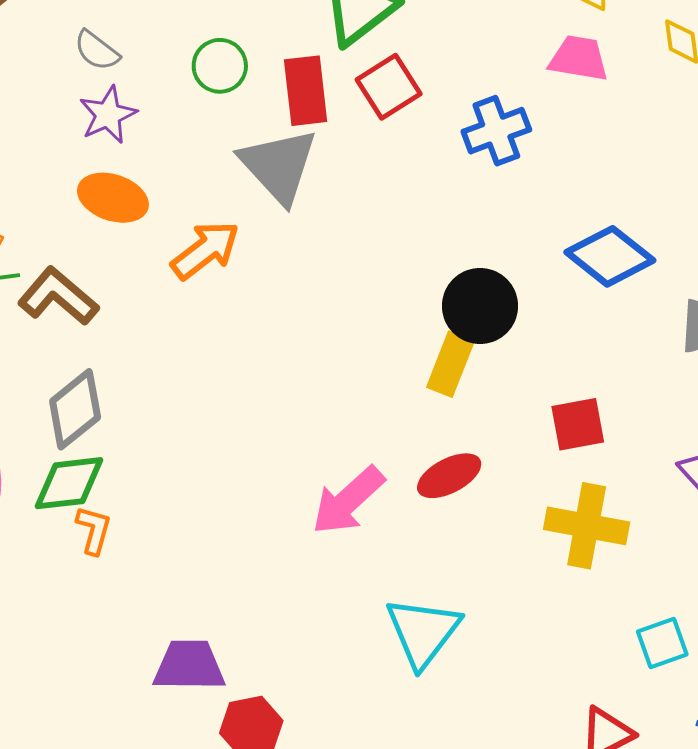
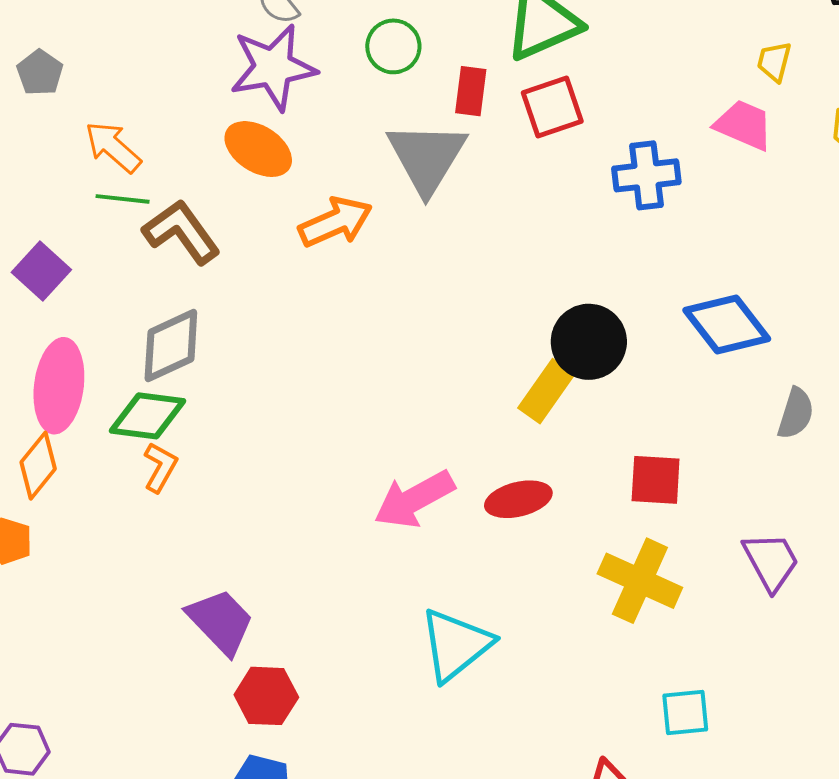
red rectangle: (306, 91) -> (471, 91), size x0.7
purple star: (108, 115) -> (273, 67), size x1.5
purple trapezoid: (189, 666) -> (221, 622), turned 32

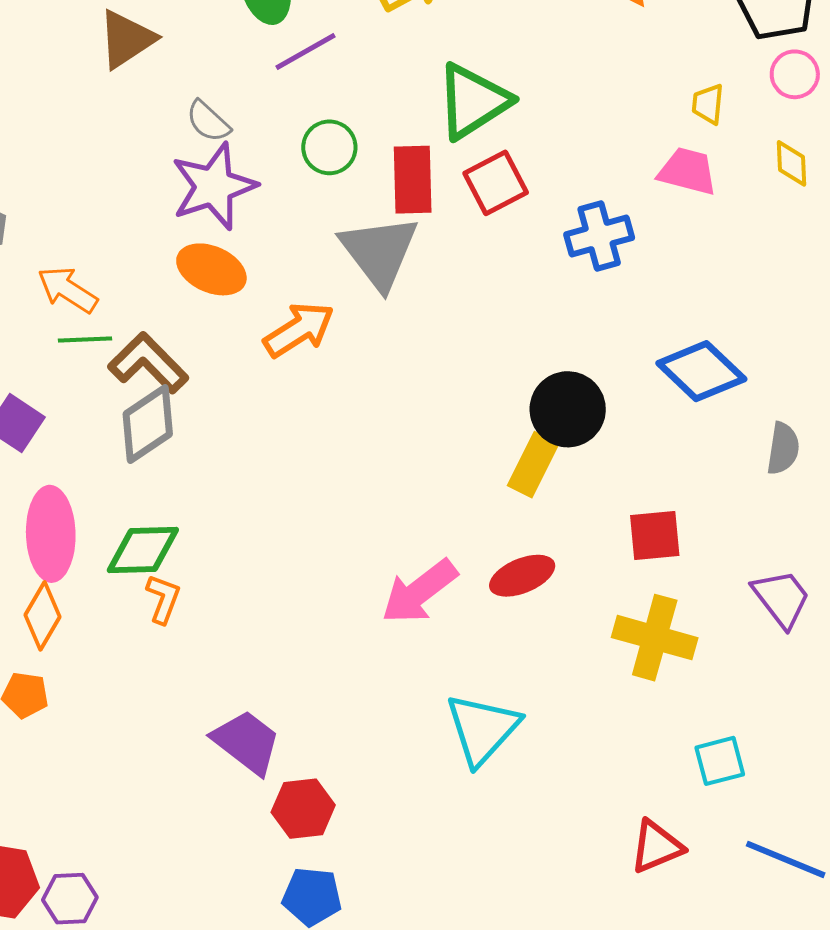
red rectangle: (471, 91) -> (413, 180), size x1.4
gray diamond: (171, 345) -> (148, 424), moved

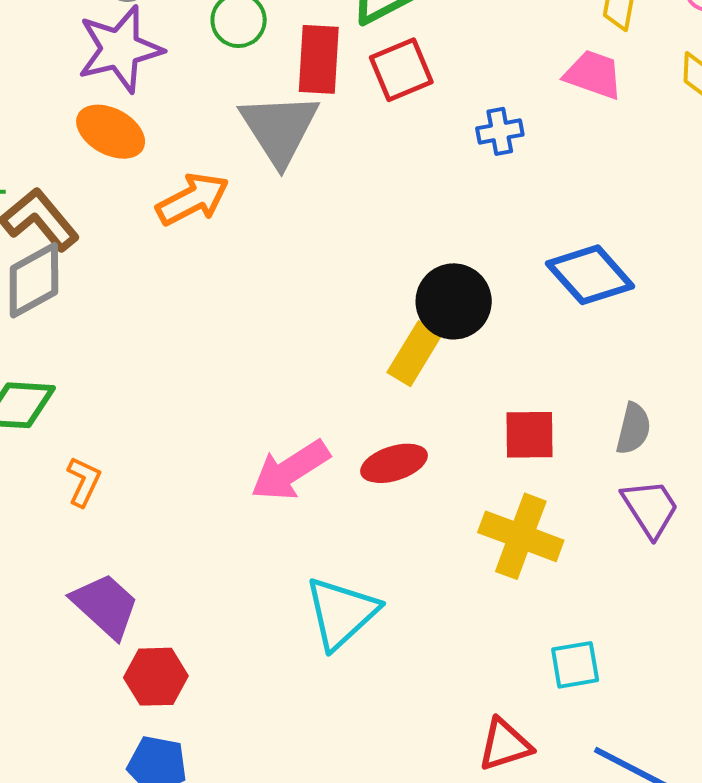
blue cross: (599, 236) -> (500, 131), size x0.7
gray semicircle: (783, 448) -> (633, 429), moved
orange L-shape: (163, 599) -> (84, 482), moved

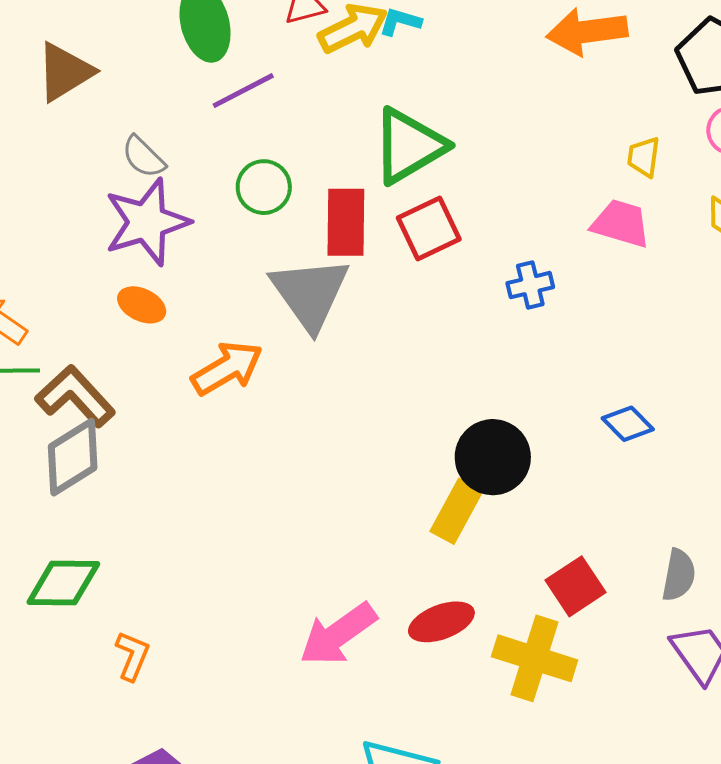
orange ellipse: (111, 132) -> (142, 305), size x0.7
blue diamond: (590, 275) -> (628, 424), size x0.6
red square: (530, 435) -> (575, 586), turned -30
yellow cross: (521, 536) -> (535, 658), moved

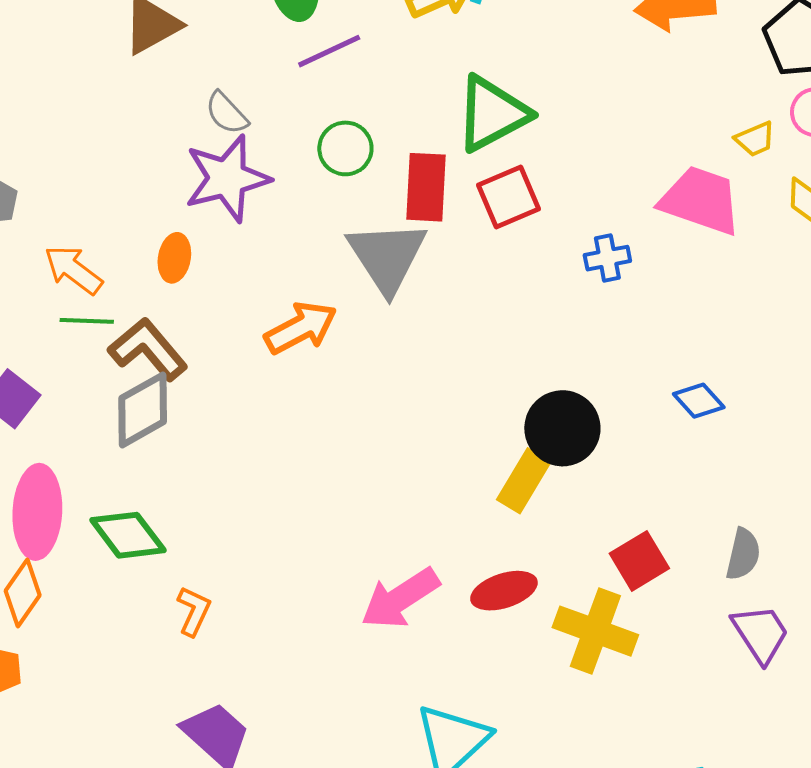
yellow trapezoid: (644, 157) -> (755, 139), moved, turned -123
pink trapezoid: (621, 223) -> (701, 200), size x1.4
orange ellipse: (142, 305) -> (174, 258), moved, turned 72
green diamond: (63, 583) -> (128, 535), turned 50

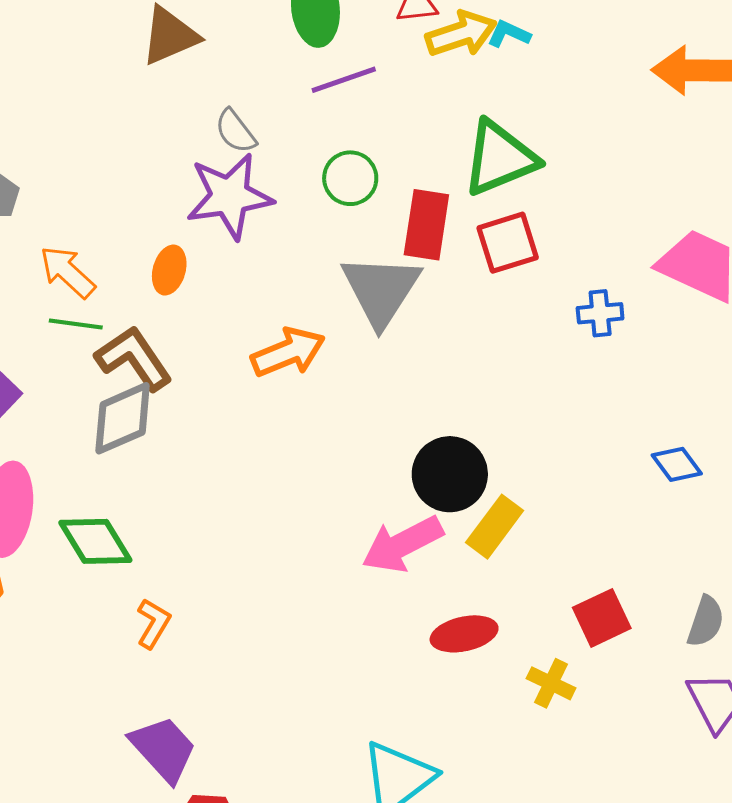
black circle: (562, 428) -> (450, 474), moved
pink arrow: (400, 598) -> (402, 544), moved
yellow cross: (595, 631) -> (551, 683), size x0.6

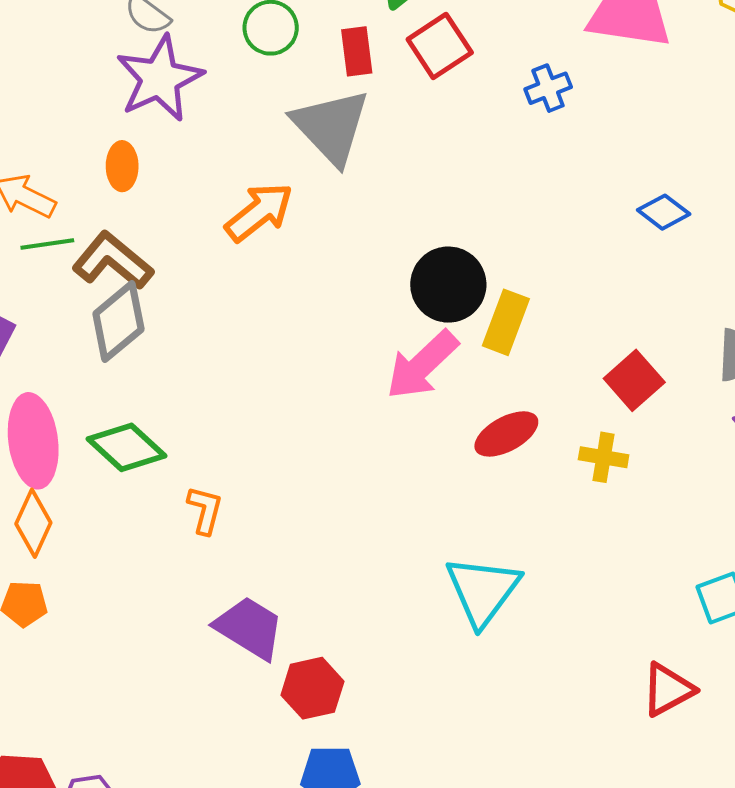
red rectangle: (426, 225) -> (357, 51), size x0.7

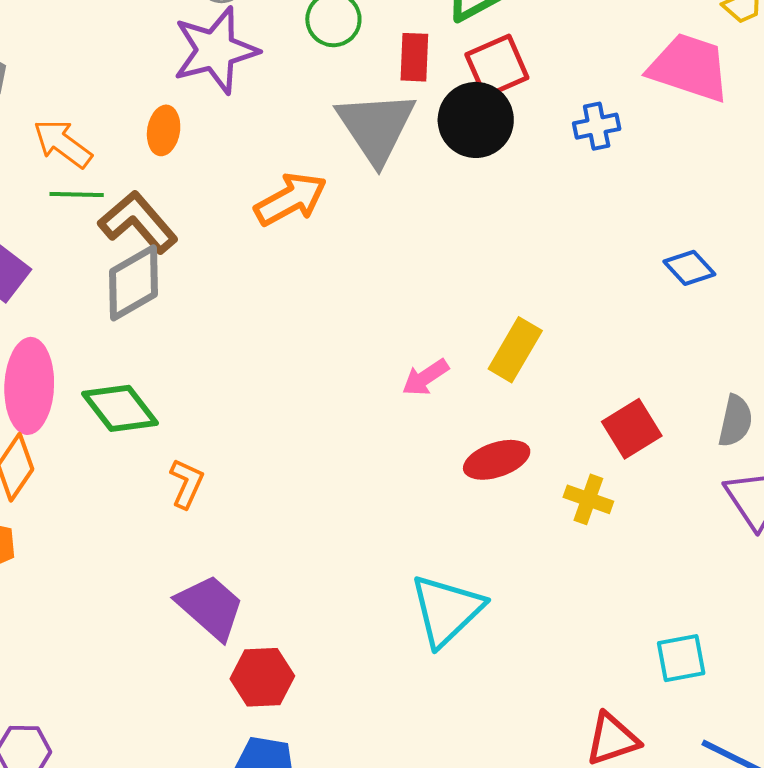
black circle: (448, 285) -> (476, 120), moved
pink arrow: (422, 365) -> (425, 377), size x0.6

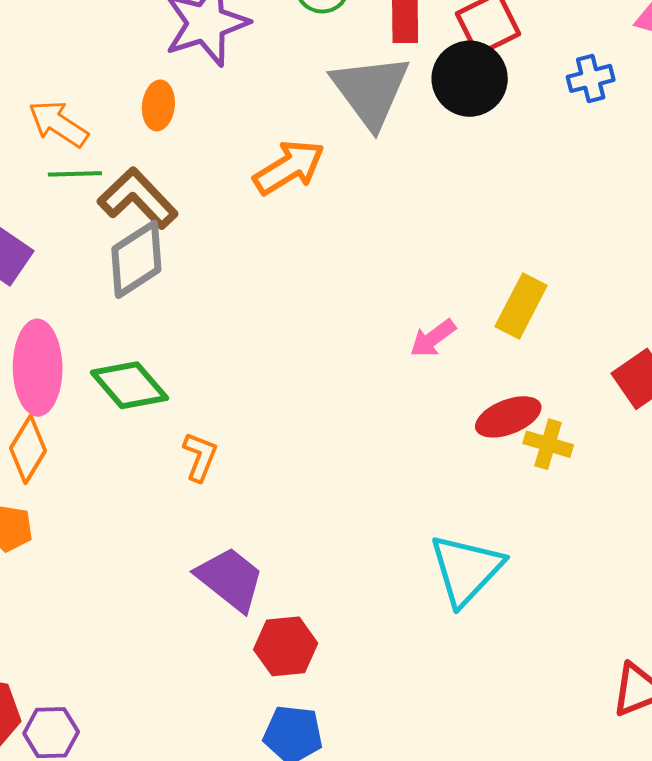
yellow cross: (588, 499) -> (548, 444), moved

